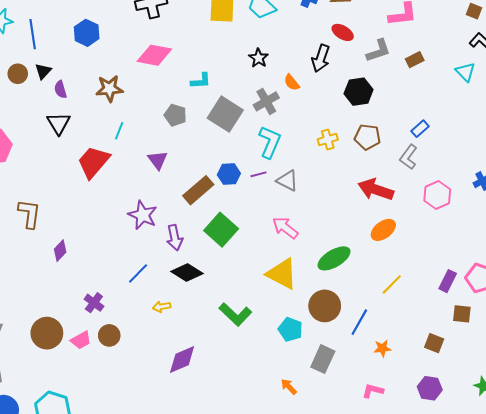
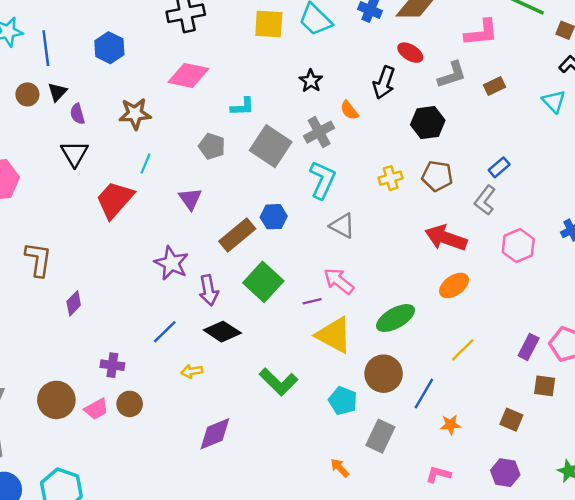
purple line: (258, 174) -> (312, 301), moved
purple cross: (94, 303) -> (112, 365), turned -30

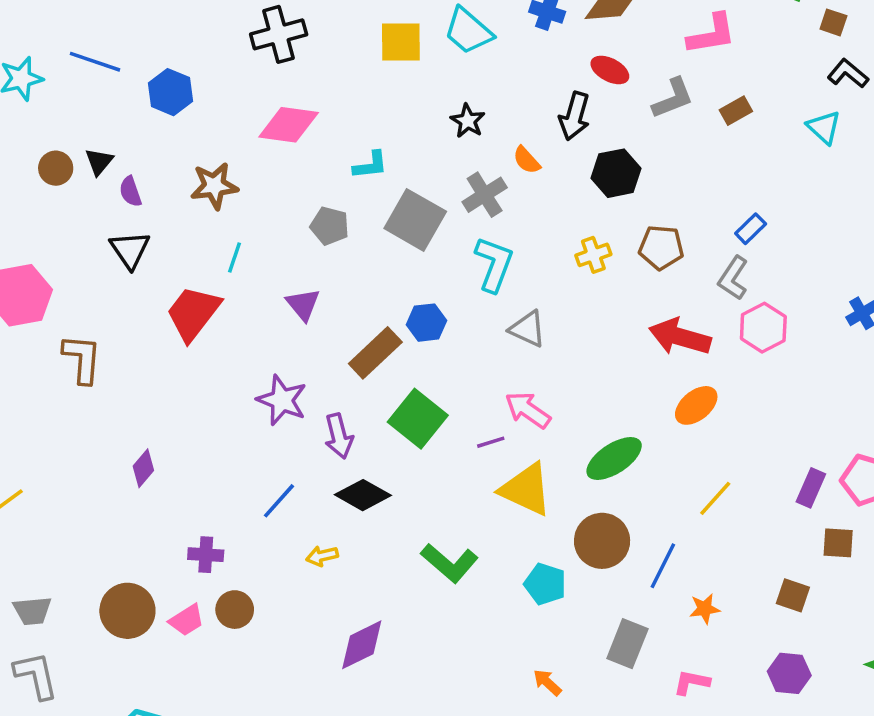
blue line: (46, 48) -> (95, 62), moved, turned -60
black hexagon: (428, 123) -> (616, 173), moved
pink hexagon: (518, 246) -> (763, 328), moved
brown L-shape: (38, 259) -> (82, 359), moved
gray rectangle: (380, 436) -> (627, 644), moved

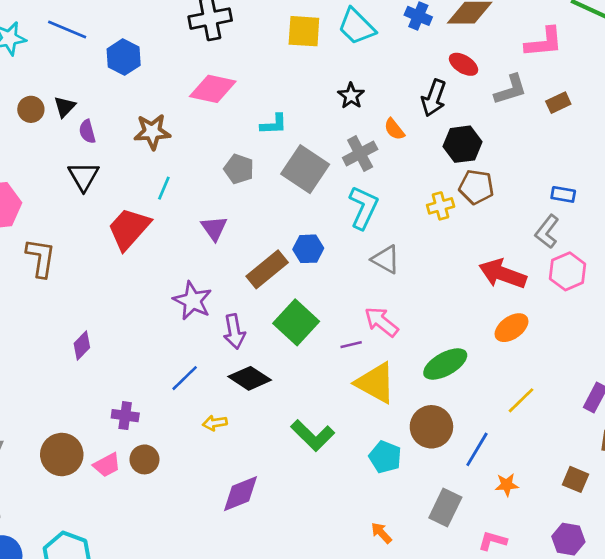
blue rectangle: (751, 229) -> (563, 194), turned 50
brown pentagon: (661, 247) -> (476, 187), moved

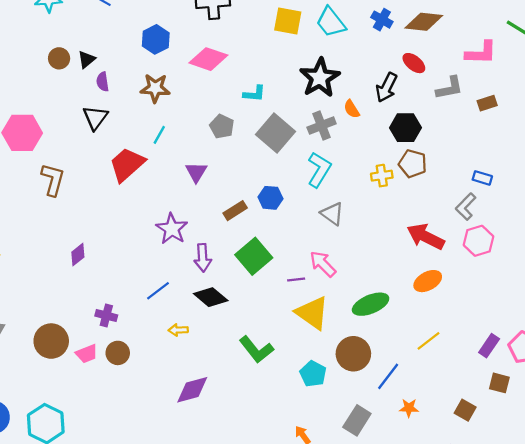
blue hexagon: (124, 57) -> (156, 39), moved
black star: (351, 96) -> (320, 78), size x1.8
brown rectangle: (267, 269) -> (235, 211), size x0.7

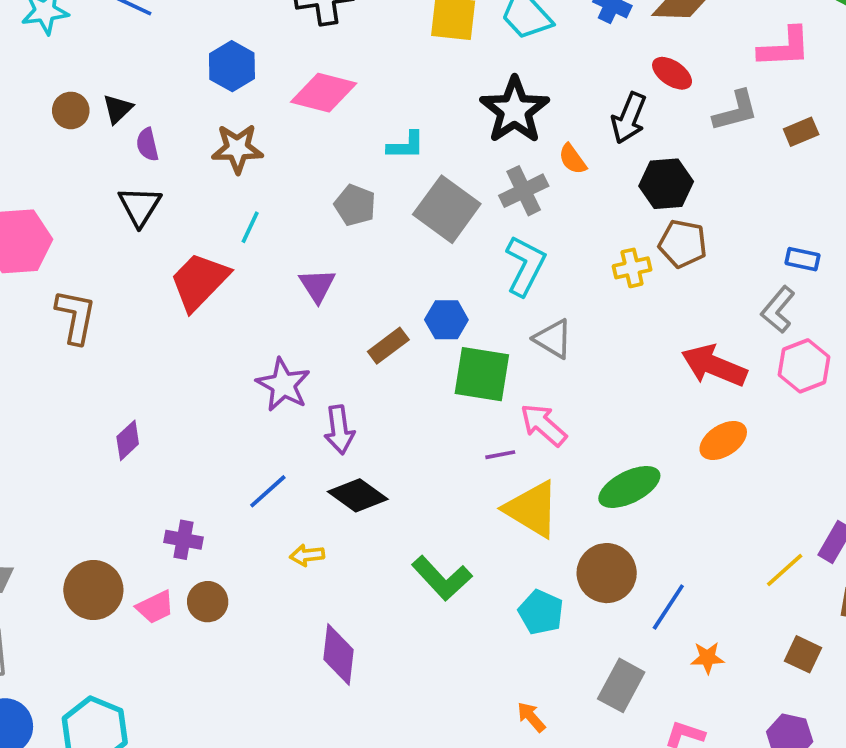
green square: (254, 256) -> (482, 374), moved, turned -36
yellow line: (429, 341) -> (785, 570), moved
purple diamond: (192, 390) -> (339, 655), turned -64

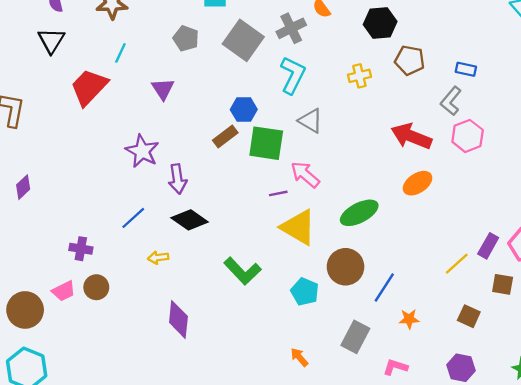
brown pentagon: (683, 244) -> (410, 60), moved
brown rectangle: (388, 346) -> (225, 136), moved
purple diamond: (128, 440) -> (23, 187), moved
brown circle: (93, 590) -> (25, 310), moved

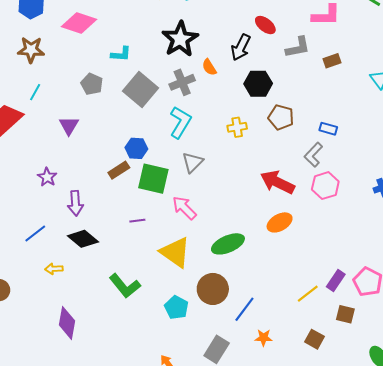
gray triangle: (311, 121) -> (193, 162), turned 40
purple star: (142, 151) -> (47, 177), size x0.7
purple line: (278, 193) -> (137, 221), moved

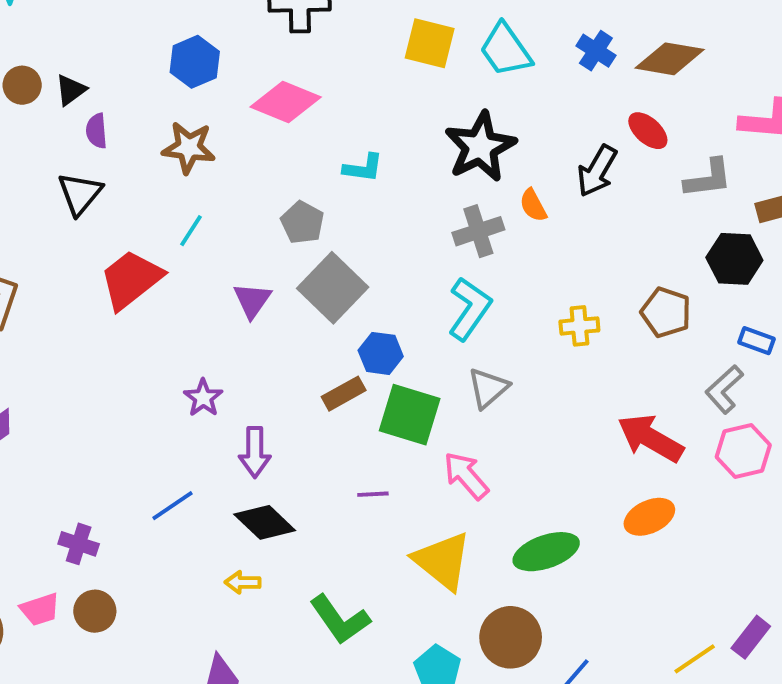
black hexagon: (258, 84) -> (734, 259), moved
gray square: (141, 89) -> (333, 288), moved
yellow arrow: (54, 269) -> (243, 582), moved

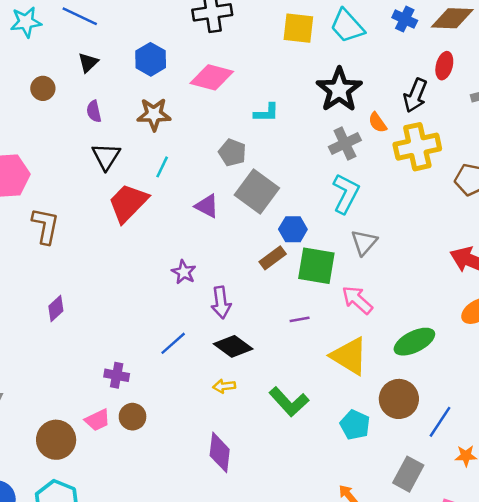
black triangle: (71, 90) -> (88, 63), moved
red ellipse: (648, 131) -> (444, 66), turned 70
black triangle: (80, 194) -> (106, 156), moved
purple triangle: (252, 300) -> (207, 206), turned -30
yellow cross: (579, 326) -> (417, 147), moved, size x1.8

